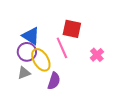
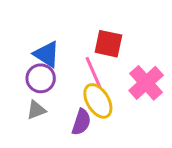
pink cross: (97, 55) -> (146, 83), size x1.6
yellow ellipse: (41, 60) -> (98, 101), moved

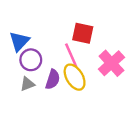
blue triangle: (47, 54) -> (19, 41), moved, turned 40
purple semicircle: (81, 122) -> (53, 79), moved

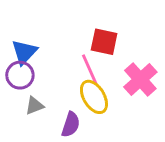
purple circle: (31, 60) -> (20, 75), moved
purple semicircle: (53, 79) -> (71, 124), moved

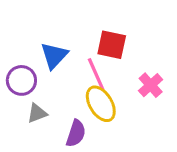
blue triangle: (24, 52) -> (54, 56), moved
pink cross: (140, 80) -> (151, 85), size x0.7

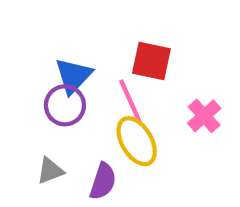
purple circle: (21, 80) -> (65, 105), moved
gray triangle: (37, 113) -> (50, 171), moved

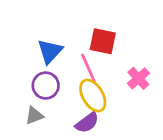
purple circle: (65, 105) -> (46, 86), moved
purple semicircle: (103, 181) -> (87, 123), moved, turned 35

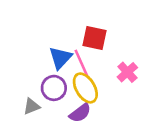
blue triangle: (50, 51) -> (60, 58), moved
purple circle: (46, 86) -> (54, 88), moved

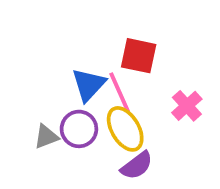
gray triangle: (32, 106) -> (46, 137), moved
purple semicircle: (80, 113) -> (137, 166), moved

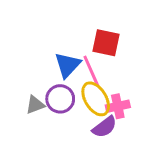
pink cross: (187, 106) -> (118, 106), moved, turned 30

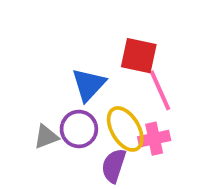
pink line: (91, 71) -> (160, 90), moved
purple semicircle: (105, 127) -> (114, 166), moved, turned 145

